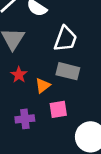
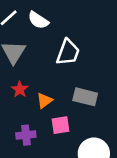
gray rectangle: (68, 71) -> (85, 97), moved

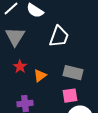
pink square: (61, 125) -> (70, 96), moved

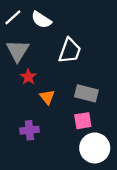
red star: (20, 67) -> (28, 77), moved
orange triangle: (40, 76) -> (47, 97), turned -32

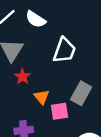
gray rectangle: (86, 93) -> (81, 93), turned -75
pink square: (83, 121) -> (60, 111), moved

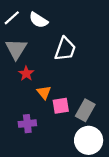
gray rectangle: (81, 93) -> (85, 110), moved

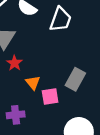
white trapezoid: (65, 49) -> (60, 19), moved
gray rectangle: (85, 110) -> (75, 79), moved

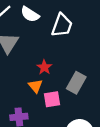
red star: (14, 63) -> (44, 67), moved

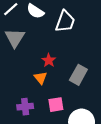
pink square: (52, 99) -> (56, 105), moved

